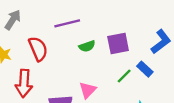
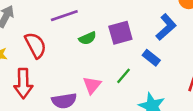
green line: (124, 76) -> (123, 76), moved

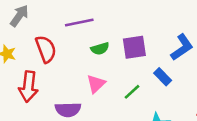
pink triangle: (92, 85) -> (96, 84), moved

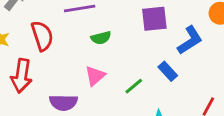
purple square: (134, 47) -> (154, 19), moved

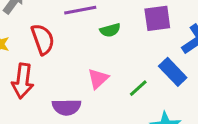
green semicircle: (101, 38) -> (110, 30), moved
blue rectangle: (168, 71) -> (173, 72), size x1.4

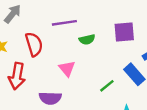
pink triangle: (98, 79) -> (67, 68), moved, turned -30

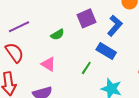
purple line: (64, 23) -> (19, 27), moved

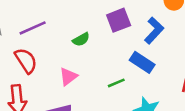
pink triangle: (48, 64) -> (68, 77), turned 49
green line: (86, 68) -> (116, 83), turned 32

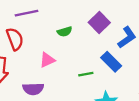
purple square: (119, 20) -> (99, 22), turned -36

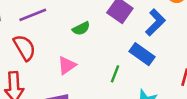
green line: (86, 74) -> (115, 74), turned -48

